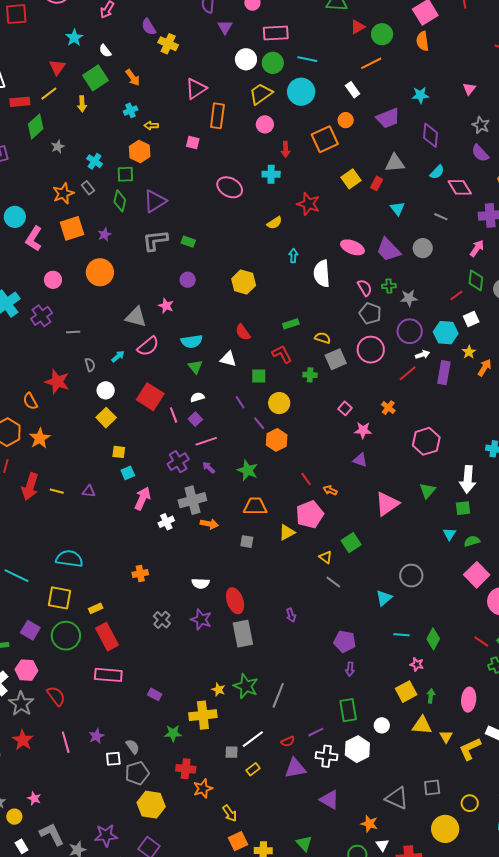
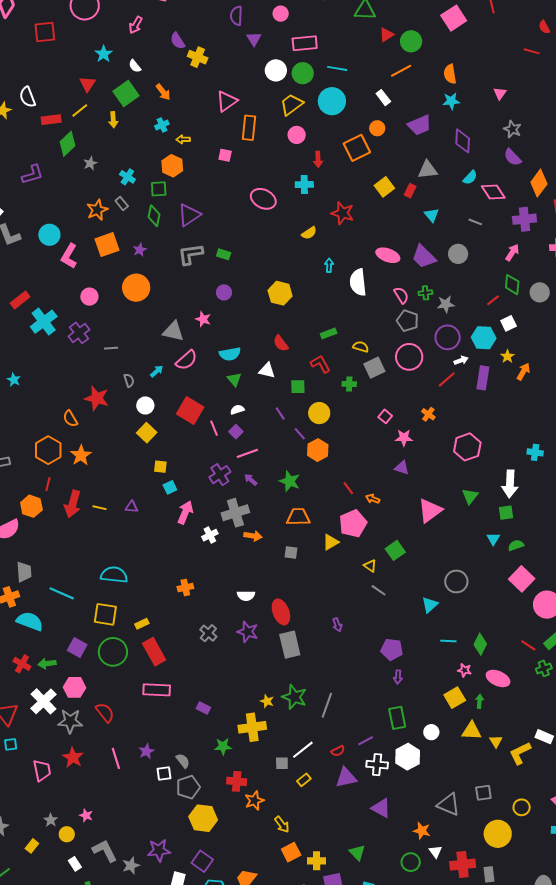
orange semicircle: (423, 41) -> (450, 74), moved
pink ellipse: (469, 700) -> (498, 678), moved, turned -70
gray star: (21, 704) -> (70, 721), turned -30

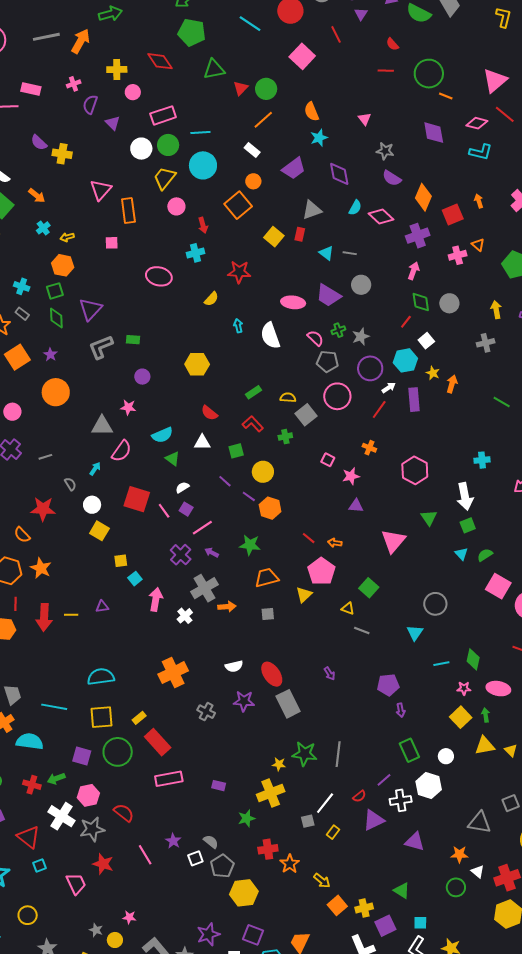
purple semicircle: (236, 16) -> (90, 104), turned 30
gray line: (475, 222) -> (350, 253), moved
orange cross: (185, 588) -> (173, 673), size x1.8

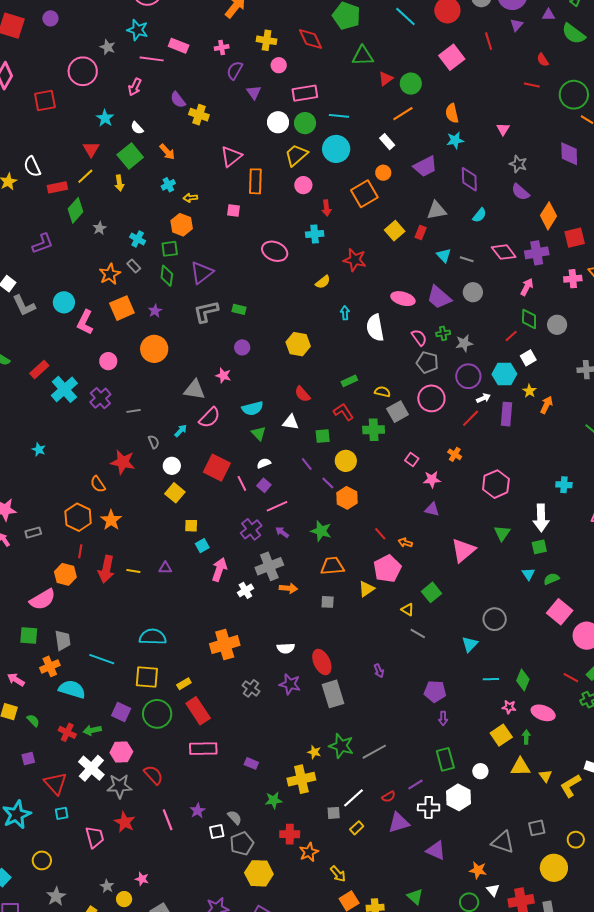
pink diamond: (381, 216) -> (504, 252), moved
green cross: (285, 437) -> (374, 430), size x1.5
gray line: (338, 754) -> (374, 752), turned 45

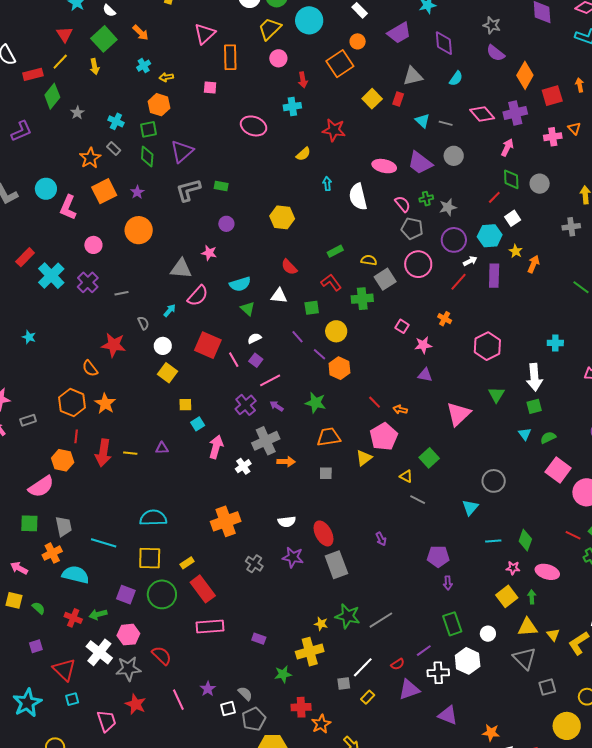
gray triangle: (503, 842) -> (525, 658), moved, turned 30

